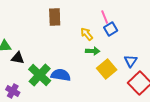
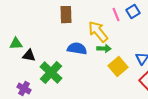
blue square: (111, 29) -> (133, 12), moved
yellow arrow: (87, 34) -> (98, 32), size x1.6
blue semicircle: (61, 75) -> (77, 49), moved

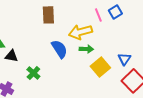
yellow arrow: (98, 32) -> (80, 32), turned -65
blue semicircle: (77, 49) -> (59, 49), turned 48
green cross: (51, 73) -> (33, 73), size x0.6

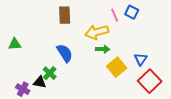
blue square: (115, 12) -> (132, 12), turned -32
blue semicircle: (59, 49) -> (65, 53), moved
black triangle: (11, 56) -> (40, 82), moved

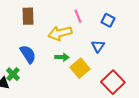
blue square: (132, 12) -> (108, 20), moved
green arrow: (103, 49) -> (62, 57), moved
blue triangle: (141, 59) -> (98, 46), moved

